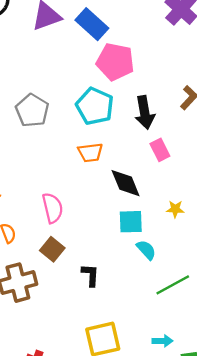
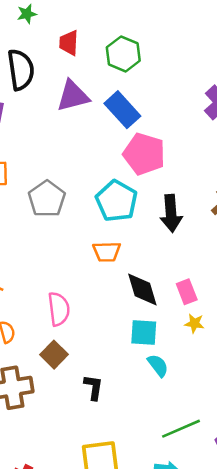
pink rectangle: (160, 150) -> (187, 292), moved
green line: (173, 285) -> (181, 429), moved

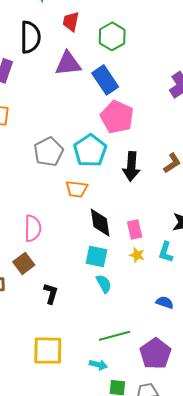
gray pentagon: (47, 199) -> (49, 152), moved

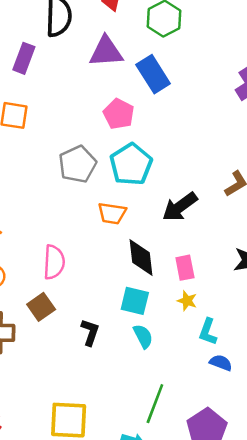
pink pentagon: (117, 117) -> (119, 114), moved, size x0.7
black arrow: (131, 166) -> (180, 207), moved, turned 48
cyan L-shape: (166, 252) -> (208, 332), moved
black L-shape: (51, 293) -> (90, 332), moved
green line: (115, 336) -> (155, 404), turned -56

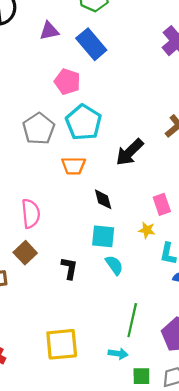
purple triangle: (106, 52) -> (49, 31), size x0.7
black diamond: (141, 258) -> (103, 199), size x0.7
pink rectangle: (185, 268) -> (162, 204), moved

